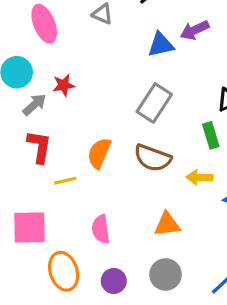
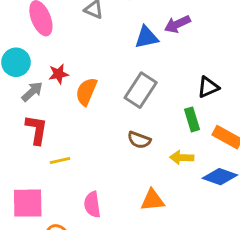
orange semicircle: (99, 153) -> (86, 92), moved
brown semicircle: (153, 158) -> (139, 140), size x0.7

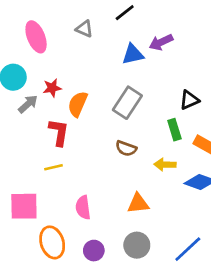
red L-shape: (37, 130) -> (59, 132), moved

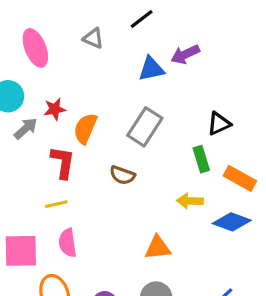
brown semicircle: (126, 148) -> (122, 175), moved
pink semicircle: (83, 208) -> (68, 243), moved

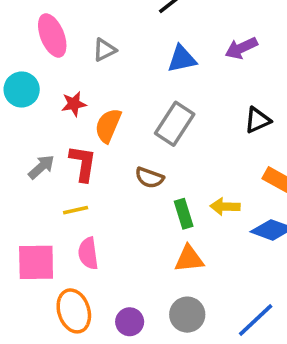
gray triangle: (93, 38) -> (104, 50), moved, turned -50
purple arrow: (185, 54) -> (241, 48), moved
gray arrow: (26, 128) -> (41, 167), moved
green rectangle: (201, 159) -> (184, 214), moved

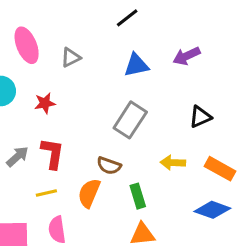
orange semicircle: (108, 126) -> (89, 193), moved
yellow arrow: (225, 207) -> (173, 163), moved

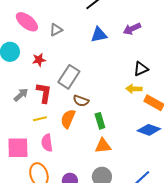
pink ellipse: (27, 45) -> (27, 22), turned -30
gray rectangle: (130, 120) -> (69, 77), moved
yellow arrow: (173, 163) -> (134, 89), moved

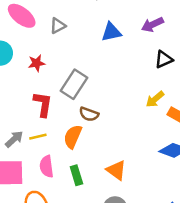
black triangle: (141, 69) -> (164, 59), moved
yellow arrow: (134, 89) -> (155, 99), turned -42
gray arrow: (21, 95) -> (14, 139), moved
green rectangle: (100, 121) -> (76, 175), moved
orange triangle: (103, 146) -> (116, 170), turned 42

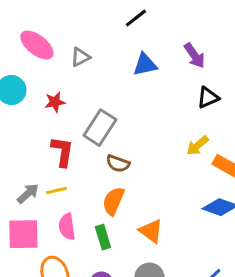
purple arrow: (152, 25) -> (194, 56), turned -100
orange semicircle: (73, 137) -> (113, 201), moved

